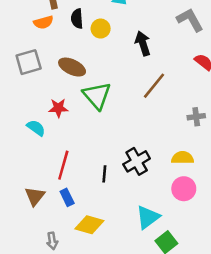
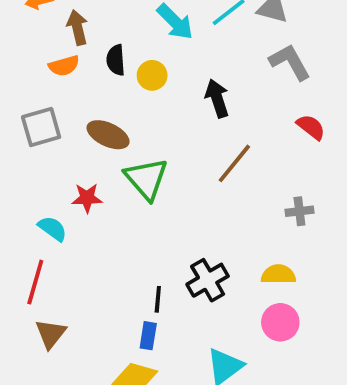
red line: (63, 165) -> (35, 282), moved
blue rectangle: (67, 197) -> (148, 336), moved, turned 35

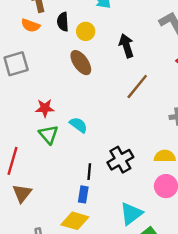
orange semicircle: (64, 66) -> (30, 25), turned 36
brown ellipse: (108, 135) -> (81, 63), moved, turned 30
green triangle: (146, 179) -> (48, 135), moved, size x0.7
cyan semicircle: (53, 228) -> (78, 125), moved

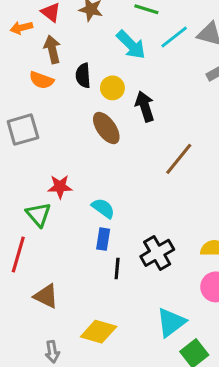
black arrow: (126, 46) -> (145, 106), moved
green triangle: (48, 135) -> (38, 214), moved
brown triangle: (22, 193) -> (46, 296), moved, turned -42
blue rectangle: (83, 194) -> (103, 239), moved

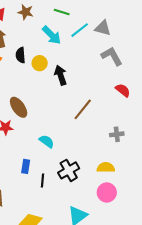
brown ellipse: (106, 128) -> (19, 107), moved
cyan semicircle: (103, 208) -> (47, 141), moved
blue rectangle: (103, 239) -> (26, 166), moved

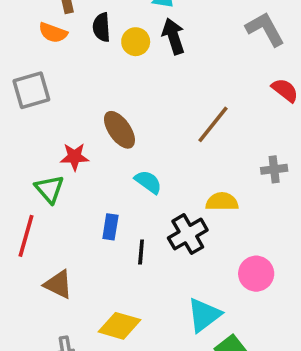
black arrow: (61, 75) -> (173, 36), moved
brown ellipse: (19, 107) -> (119, 130), moved
yellow semicircle: (106, 167) -> (222, 202), moved

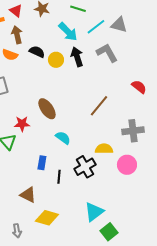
black semicircle: (102, 27) -> (37, 52), turned 119
gray L-shape: (265, 29) -> (107, 53), moved
gray cross: (274, 169) -> (133, 131), size x1.5
pink circle: (256, 274) -> (127, 165), moved
brown triangle: (58, 284) -> (28, 195), moved

